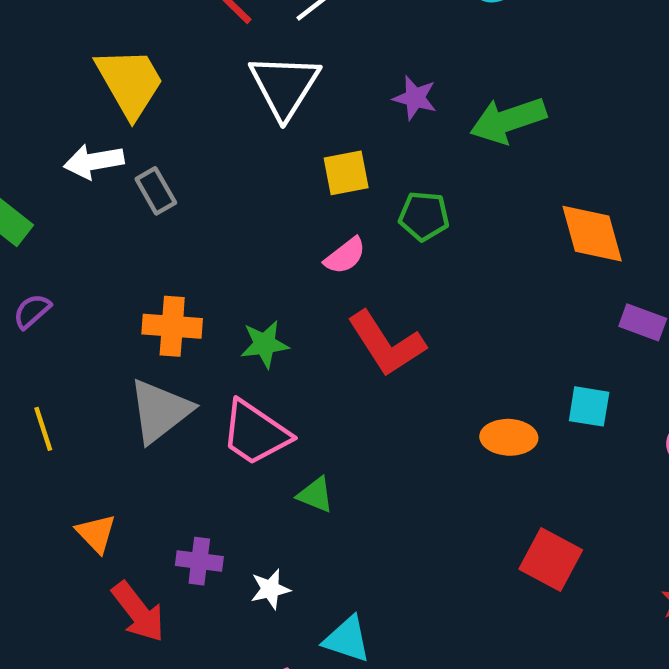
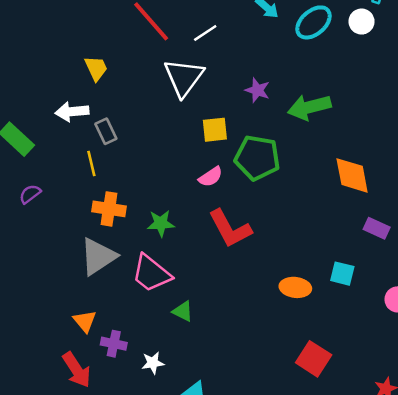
yellow trapezoid: (130, 82) -> (96, 68), size x0.6
green pentagon: (424, 216) -> (257, 158), size x1.6
yellow line: (43, 429) -> (91, 163), moved
orange triangle: (96, 533) -> (85, 321), moved

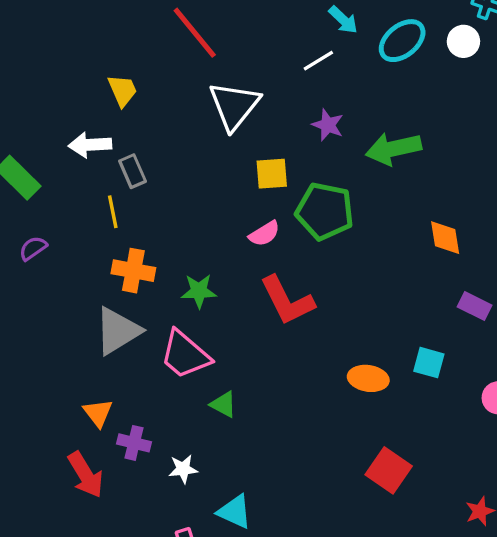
white line: (205, 33) -> (318, 61), moved
orange diamond: (352, 175) -> (445, 238), size x0.7

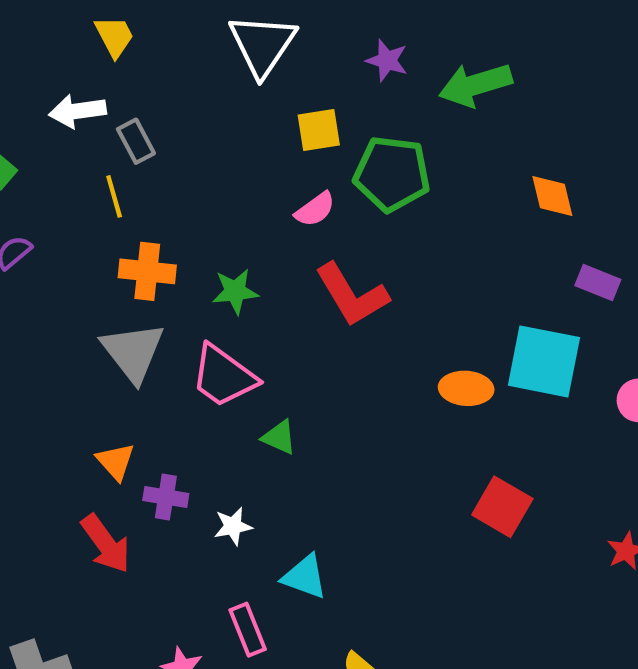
gray triangle: (118, 331) -> (133, 352), turned -32
cyan square: (429, 363) -> (544, 361), size x1.8

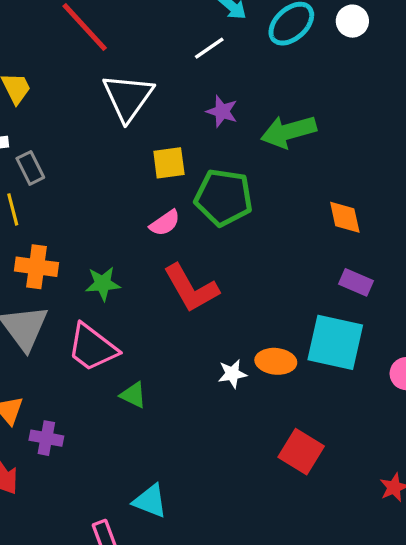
purple rectangle: (598, 283) -> (356, 282), moved
white star: (233, 526) -> (232, 374), moved

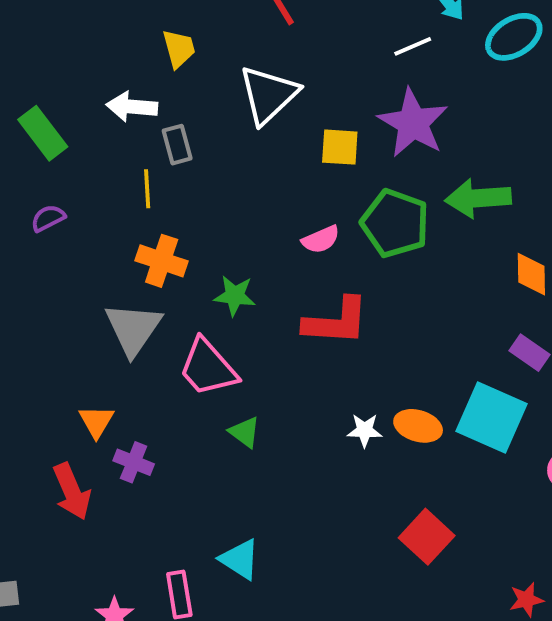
white triangle: (128, 97) -> (268, 95), moved
purple star: (222, 111) -> (413, 123), size x1.8
green arrow: (288, 132) -> (478, 198), moved
yellow square: (169, 163) -> (340, 147), moved
red L-shape: (191, 288) -> (336, 321), turned -68

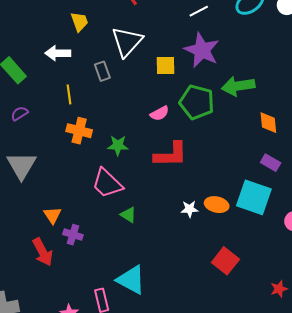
gray rectangle: (177, 145) -> (102, 71), moved
gray triangle: (133, 329) -> (21, 165), moved
cyan triangle: (240, 559) -> (131, 280), size x1.4

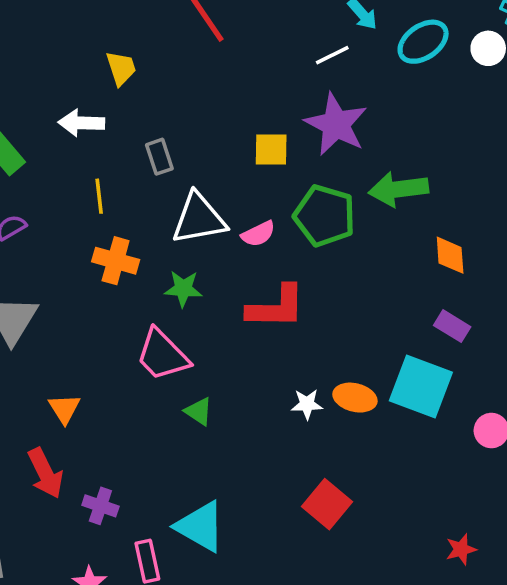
white triangle: (127, 42) -> (199, 219), moved, turned 36
purple cross: (73, 235) -> (100, 506), moved
red square: (225, 261) -> (327, 504), moved

